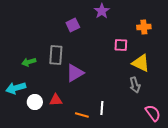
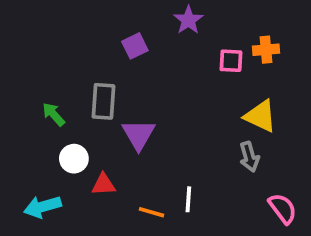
pink square: (121, 45) -> (231, 61), moved
green arrow: (29, 62) -> (54, 114), turned 64
purple triangle: (75, 73) -> (139, 135), turned -30
cyan arrow: (16, 88) -> (42, 207), moved
white circle: (35, 102) -> (74, 159), moved

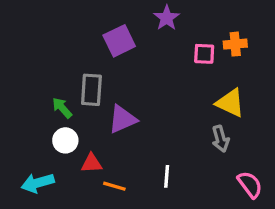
purple square: (135, 46) -> (119, 41), size x1.4
green arrow: (54, 114) -> (62, 108), moved
purple triangle: (139, 135) -> (123, 119), turned 36
orange line: (151, 212) -> (114, 186), moved

